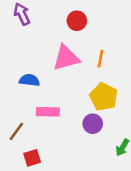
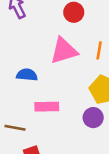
brown line: (16, 131) -> (15, 128), turned 66

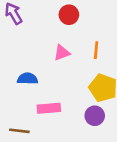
pink triangle: (64, 51) -> (62, 53), size x0.6

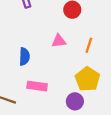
blue semicircle: (27, 79) -> (24, 56), turned 78

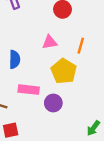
yellow pentagon: (87, 79) -> (64, 71), moved
purple circle: (75, 101) -> (53, 103), moved

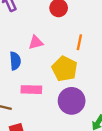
pink triangle: (50, 42) -> (36, 42), moved
purple circle: (53, 103) -> (72, 101), moved, size x1.5

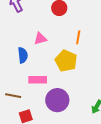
purple circle: (72, 101) -> (57, 100), moved

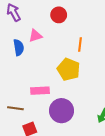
pink triangle: (40, 39) -> (35, 36), moved
blue semicircle: (23, 55) -> (19, 47), moved

